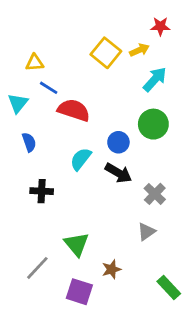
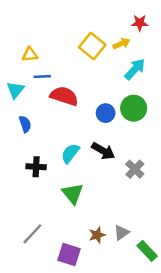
blue line: (49, 88) -> (42, 77), turned -35
blue circle: (118, 142) -> (106, 113), moved
cyan semicircle: (81, 159) -> (70, 153), moved
gray triangle: (146, 232) -> (121, 233), moved
green triangle: (77, 244) -> (73, 194), moved

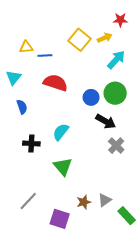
blue line: (42, 77) -> (45, 56), moved
black arrow: (103, 151) -> (106, 121), moved

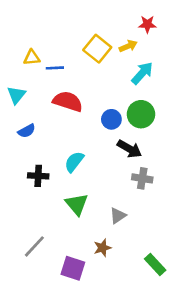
blue semicircle: (22, 107) -> (27, 131), turned 80
gray cross: (116, 146) -> (142, 178), turned -35
gray triangle: (105, 200) -> (118, 216), moved

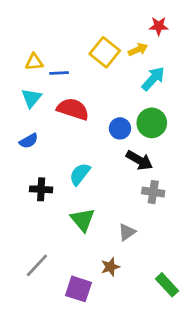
cyan triangle: (16, 95) -> (31, 98), moved

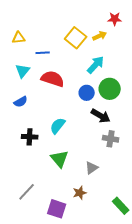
yellow triangle: (34, 62) -> (19, 38), moved
cyan arrow: (153, 79) -> (96, 65), moved

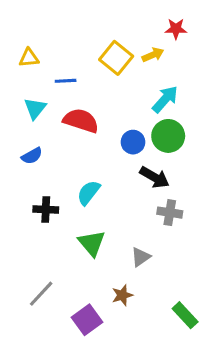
cyan arrow: (96, 65) -> (165, 99), moved
purple square: (57, 209) -> (87, 320), turned 36

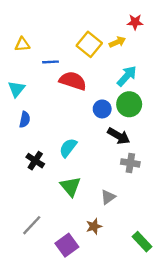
cyan triangle: (35, 108) -> (16, 89), moved
red semicircle: (81, 121) -> (73, 81), moved
blue semicircle: (32, 156) -> (25, 120), turned -49
black cross: (46, 209) -> (35, 161), turned 30

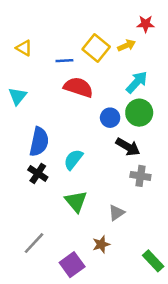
yellow triangle: (22, 44) -> (24, 48), turned 35
blue line: (50, 62) -> (64, 61), moved
blue semicircle: (25, 120) -> (39, 142), moved, size x1.6

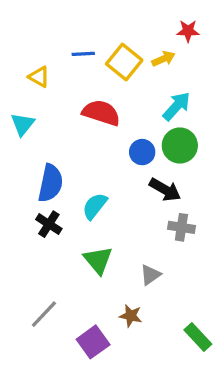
yellow triangle: (24, 48) -> (39, 77), moved
blue line: (64, 61) -> (83, 54), moved
brown star: (101, 244) -> (131, 316), turned 30

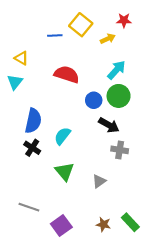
yellow square: (124, 62) -> (81, 25), moved
yellow triangle: (39, 77) -> (21, 58), moved
gray line: (44, 314) -> (29, 207), turned 66
brown star: (131, 316) -> (103, 224), moved

